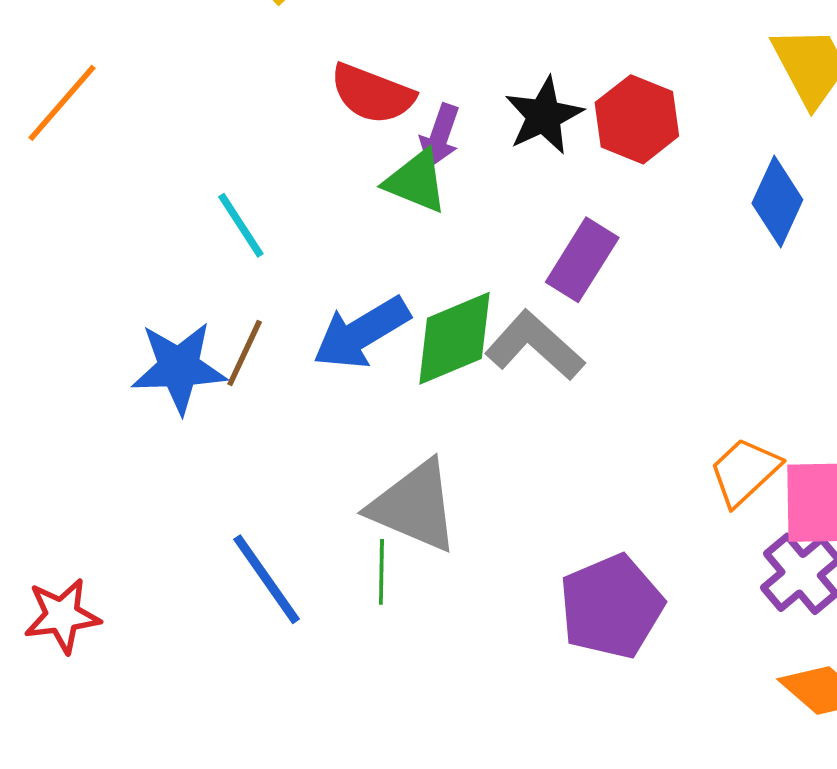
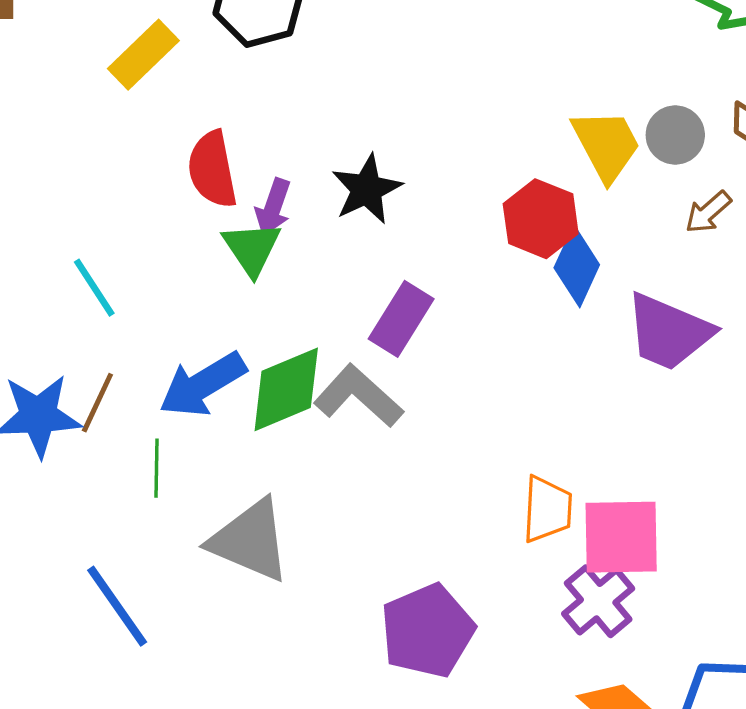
red semicircle: (372, 94) -> (212, 169), turned 58
red hexagon: (637, 119) -> (541, 219), moved
green triangle: (416, 181) -> (252, 248), turned 34
orange trapezoid: (745, 472) -> (547, 509), turned 136
green line: (381, 572) -> (157, 468), moved

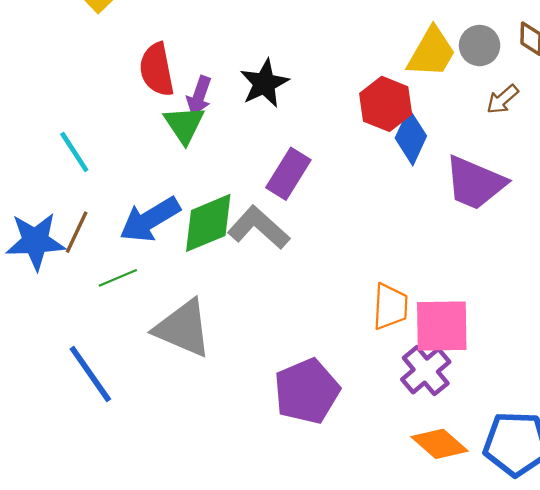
yellow trapezoid: (606, 145) -> (431, 52), turned 58
green line: (157, 468) -> (118, 278), turned 66

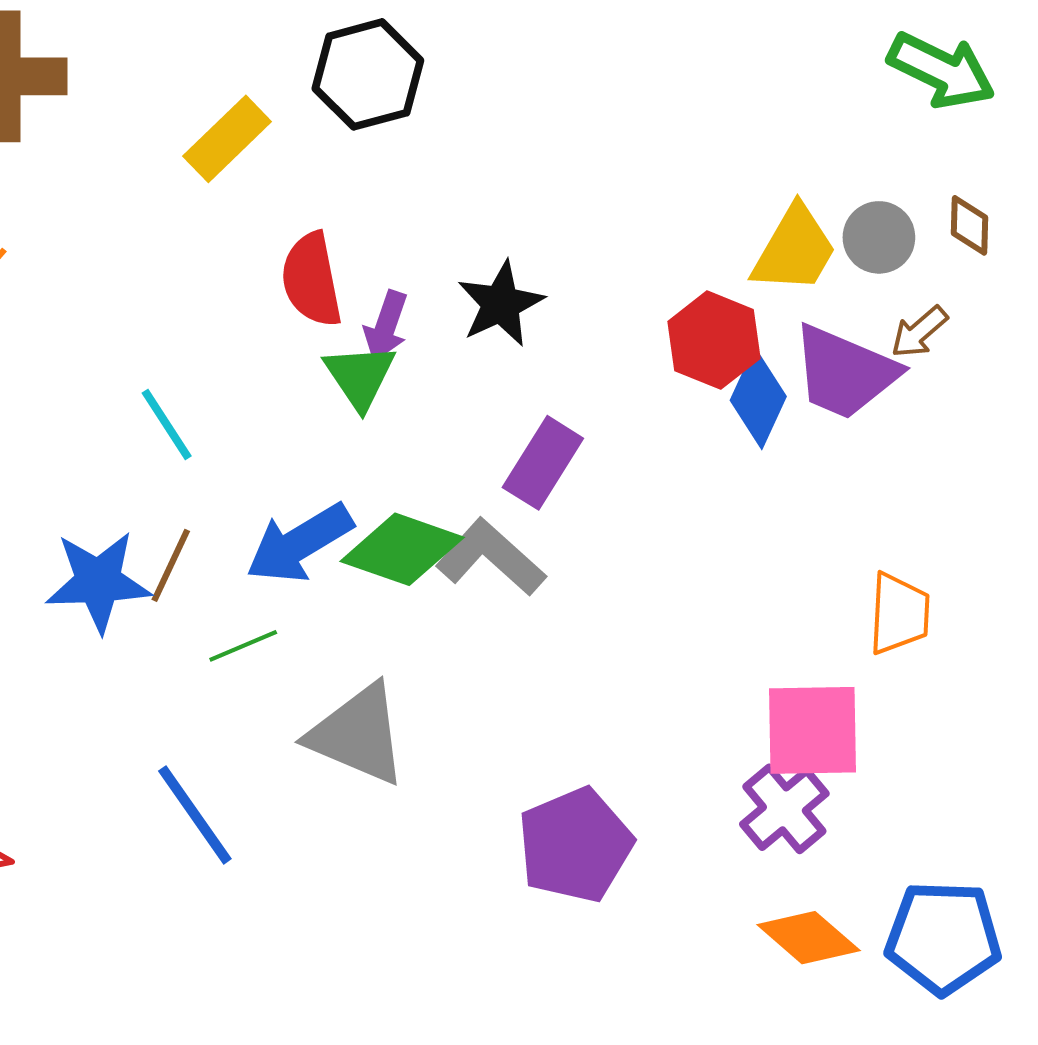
purple trapezoid: (475, 183) -> (845, 372), moved
green diamond: (208, 223) -> (402, 549), turned 42
orange trapezoid: (390, 307) -> (899, 614), moved

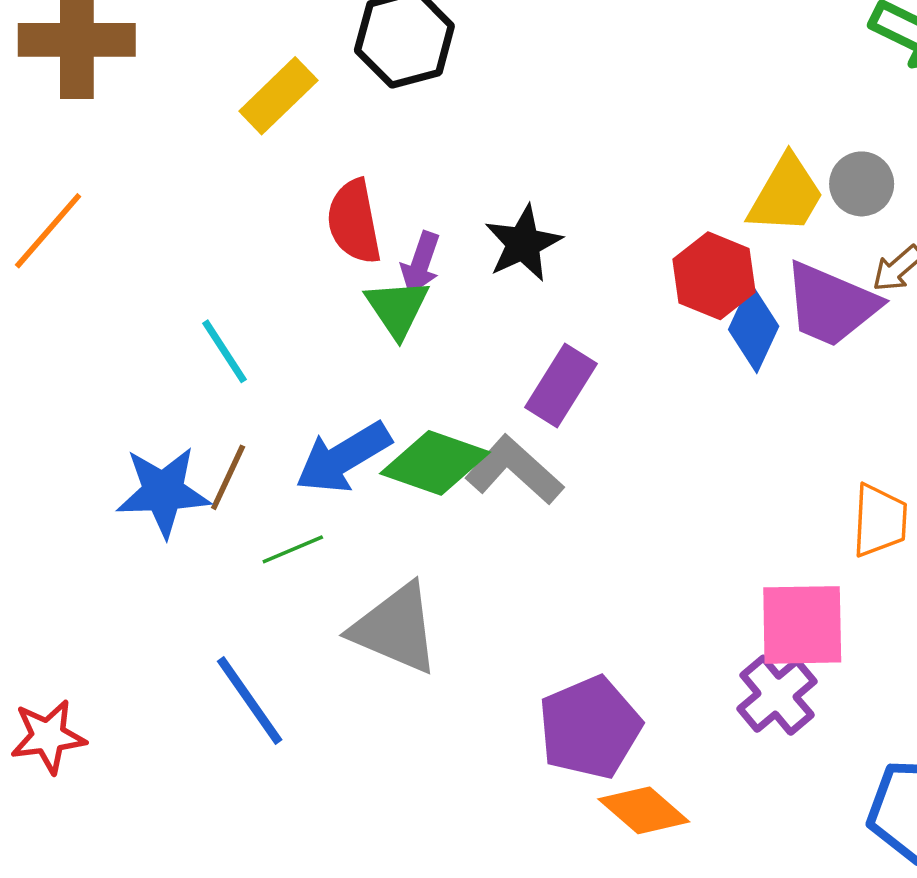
orange diamond: (809, 938) -> (644, 810), moved

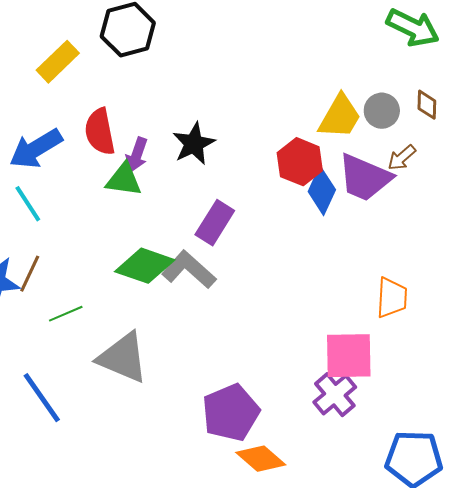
green triangle: (397, 308) -> (124, 180), turned -48
blue arrow: (343, 458) -> (36, 149), moved

